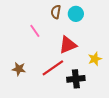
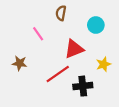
cyan circle: (76, 14) -> (96, 25), moved
brown star: (19, 69) -> (20, 63), moved

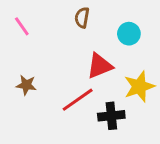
pink line: (38, 34) -> (22, 26), moved
yellow star: (103, 64) -> (139, 86), size x1.5

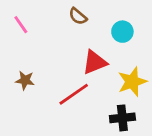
brown semicircle: (82, 18) -> (78, 16), turned -60
black cross: (111, 116) -> (122, 118), moved

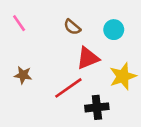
brown semicircle: (78, 16) -> (72, 27), moved
black cross: (122, 118) -> (97, 107), moved

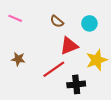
pink line: (19, 23) -> (15, 18), turned -32

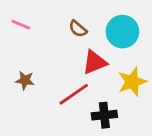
cyan circle: (89, 23) -> (122, 32), size x1.5

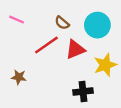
brown star: (25, 80) -> (19, 77), moved
red line: (74, 94) -> (46, 45), moved

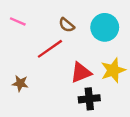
red triangle: (75, 49) -> (81, 73), moved

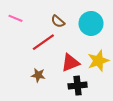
brown star: (20, 83) -> (38, 75), moved

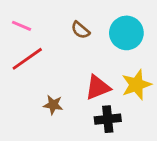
red line: (43, 42) -> (27, 59), moved

